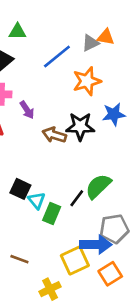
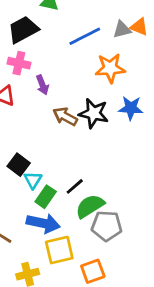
green semicircle: (98, 186) -> (90, 206), moved
blue arrow: (96, 244) -> (43, 223), moved

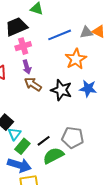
pink cross: (19, 63) -> (23, 46), moved, turned -35
orange star: (110, 68) -> (76, 59), turned -30
brown arrow: (65, 116) -> (33, 84), moved
gray pentagon: (107, 226) -> (73, 138), moved

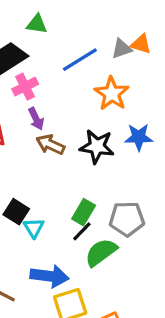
green rectangle: (22, 146) -> (84, 212), moved

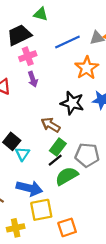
brown arrow: (50, 144) -> (51, 125), moved

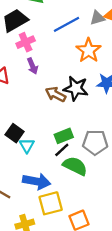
brown arrow: (51, 125) -> (56, 94), moved
green rectangle: (58, 147) -> (64, 136), turned 35
green semicircle: (67, 176) -> (75, 166), turned 60

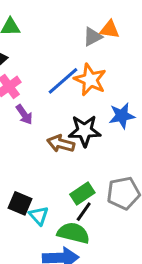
blue line: (66, 24) -> (63, 81), moved
green semicircle: (75, 166) -> (73, 233), moved

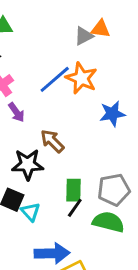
black star: (85, 131) -> (28, 164), moved
brown arrow: (61, 144) -> (52, 141), turned 30
green rectangle: (82, 193) -> (73, 190), turned -55
green semicircle: (73, 233) -> (108, 222), moved

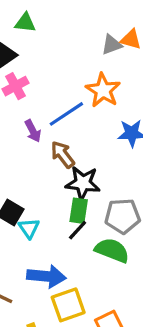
blue line: (55, 79) -> (66, 114), moved
purple arrow: (16, 112) -> (33, 131), moved
black star: (28, 164) -> (83, 183), moved

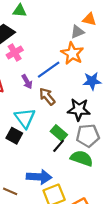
gray triangle: (112, 45) -> (77, 32), moved
black star: (83, 183) -> (79, 109), moved
green rectangle: (79, 211) -> (59, 133), turned -56
cyan triangle: (29, 228) -> (25, 118), moved, size x1.5

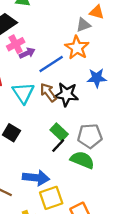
purple arrow: (27, 82) -> (27, 53), moved, turned -88
black star: (79, 109) -> (66, 94), moved
cyan triangle: (25, 118) -> (23, 93), moved

